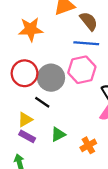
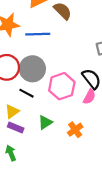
blue line: (86, 43) -> (38, 34), moved
pink hexagon: (82, 70) -> (62, 86), moved

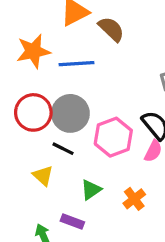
yellow triangle: (12, 112) -> (43, 176), turned -40
purple rectangle: (16, 127) -> (72, 221), moved

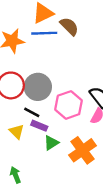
blue line: (77, 64) -> (44, 33), moved
orange cross: (134, 199) -> (83, 150), size x1.6
purple rectangle: (72, 221) -> (39, 126), moved

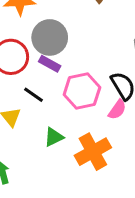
gray circle: (38, 87) -> (50, 37), moved
purple rectangle: (39, 126) -> (50, 64), moved

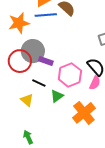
gray circle: (50, 37) -> (33, 51), moved
green triangle: (54, 137) -> (57, 96), moved

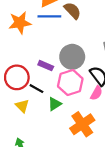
gray circle: (33, 51) -> (72, 57), moved
red circle: (20, 61) -> (17, 77), moved

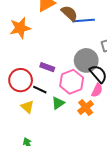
blue line: (49, 16) -> (84, 21), moved
gray circle: (72, 57) -> (86, 60), moved
orange cross: (82, 124) -> (86, 107), moved, size x0.7

